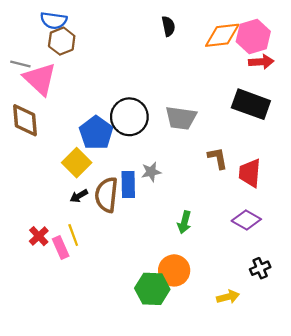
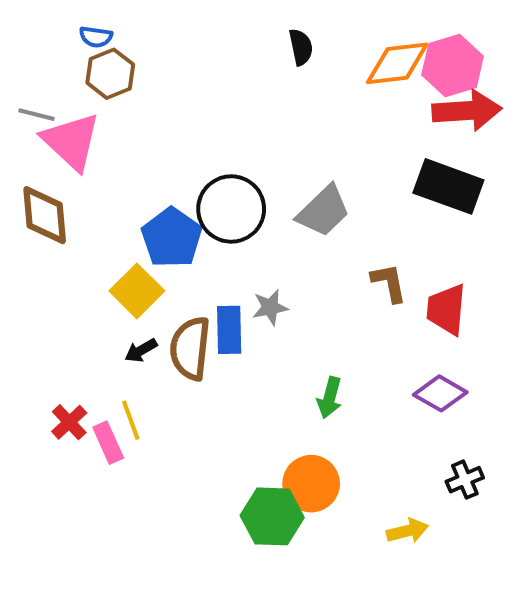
blue semicircle: (54, 20) -> (96, 37), size x0.7
red arrow: (261, 62) -> (467, 111), size x1.5
gray trapezoid: (181, 118) -> (323, 211), turned -52

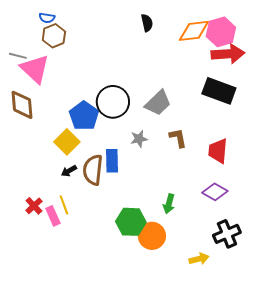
brown L-shape: (389, 283) -> (178, 138), moved
gray star: (270, 307) -> (139, 139), moved
green arrow: (330, 398) -> (169, 204), moved
black cross: (465, 480) -> (227, 234), size x1.5
green hexagon: (272, 516) -> (131, 222), moved

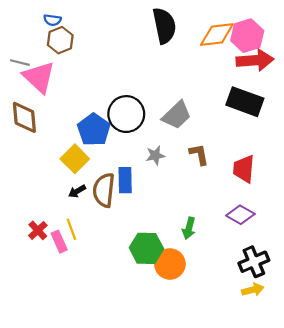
black semicircle: (147, 23) -> (164, 26), size x1.8
yellow arrow: (199, 259) -> (253, 290), moved

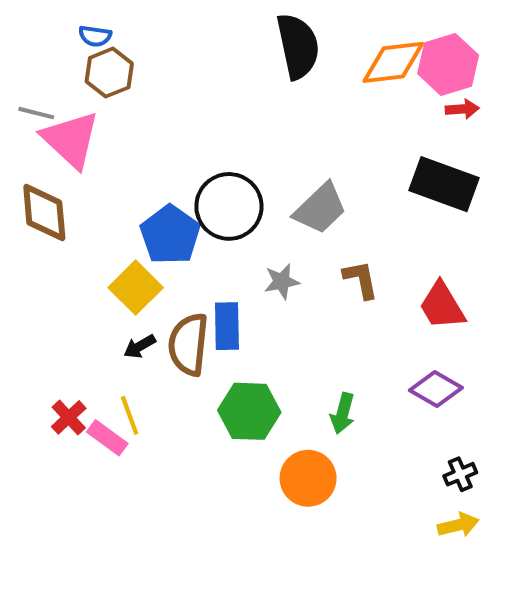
red arrow: (255, 60) -> (462, 109), size x0.5
red trapezoid: (244, 169) -> (442, 306), turned -36
pink rectangle: (59, 242) -> (107, 438), turned -30
green hexagon: (146, 248) -> (249, 411), moved
black cross: (254, 262) -> (460, 474), size x0.6

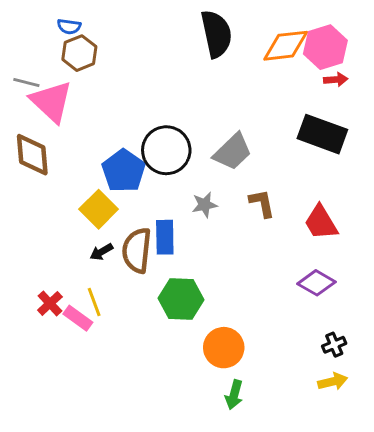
green arrow: (343, 413) -> (234, 395), moved

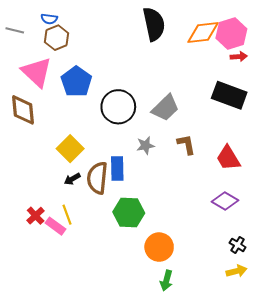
gray line: (26, 82) -> (15, 30), moved
blue pentagon: (124, 171) -> (76, 82), moved
black cross: (334, 345) -> (238, 245), turned -35

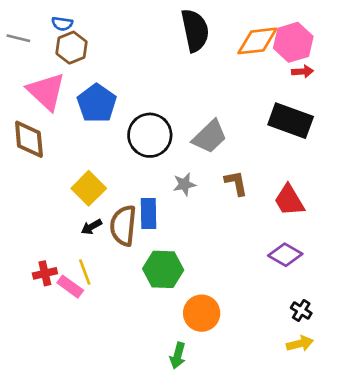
red cross: (36, 216) -> (45, 273), turned 30
green arrow: (166, 281) -> (178, 356), moved

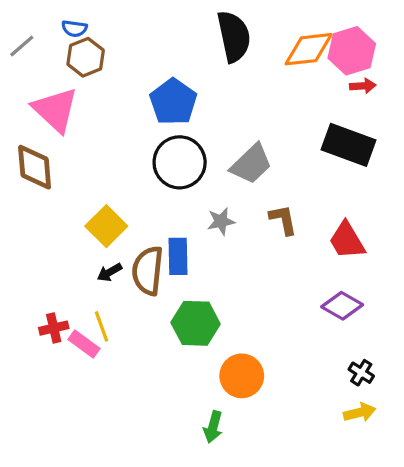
gray line: (18, 38) -> (22, 46), turned -55
blue pentagon: (97, 103) -> (173, 102), moved

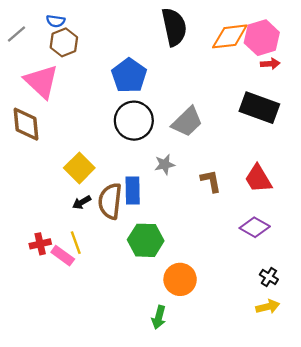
brown L-shape: (283, 220) -> (211, 181), moved

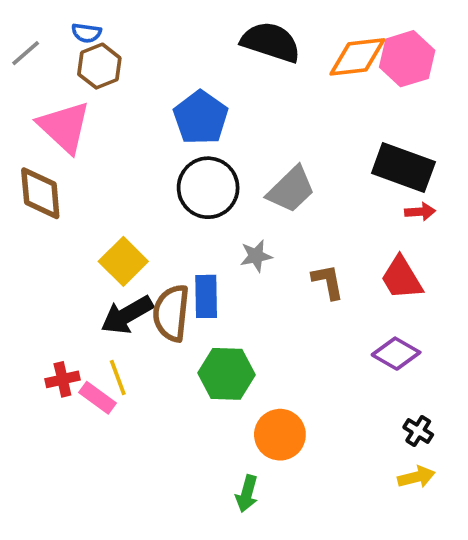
black semicircle: (174, 27) -> (271, 42), turned -60
red arrow: (270, 64) -> (420, 212), moved
black arrow: (82, 202) -> (127, 315), size x1.8

